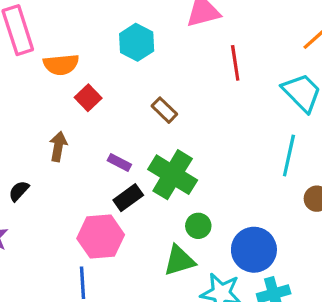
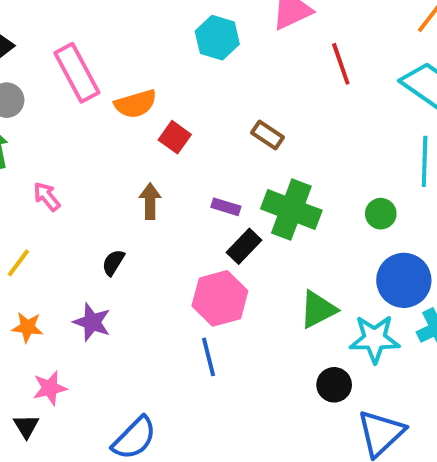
cyan hexagon: (137, 42) -> (217, 38), moved
green circle: (198, 226) -> (381, 214), moved

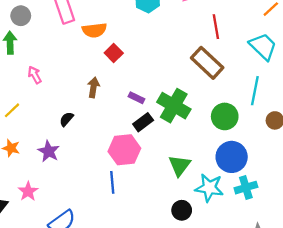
brown rectangle: (267, 135) -> (207, 63), moved, size x1.8
green circle: (381, 214) -> (225, 116), size x1.5
green triangle: (318, 309) -> (180, 165), turned -35
pink star: (50, 388) -> (28, 191), moved, turned -30

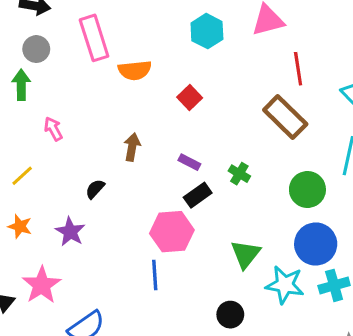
red square: (114, 53) -> (190, 98), moved
green cross: (174, 106) -> (239, 174), size x0.5
pink star: (28, 191) -> (42, 285), size x1.4
black circle: (182, 210) -> (230, 315), moved

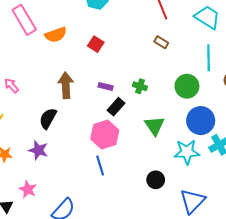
brown rectangle: (285, 117) -> (161, 42), size x0.5
brown arrow: (132, 147) -> (66, 85), size x1.4
black semicircle: (95, 189) -> (48, 118), size x1.5
green triangle: (246, 254) -> (154, 126), moved
pink star: (42, 285) -> (28, 189), size x0.7

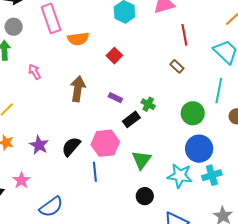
pink arrow: (11, 86) -> (35, 72), moved
black rectangle: (116, 107) -> (131, 119), moved
black semicircle: (48, 118) -> (71, 147), moved
green triangle: (154, 126) -> (141, 160), moved

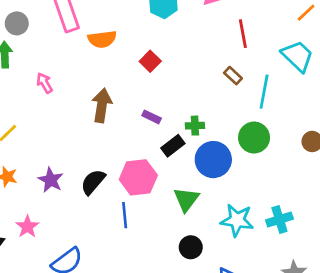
cyan line: (219, 90) -> (264, 92), moved
green cross: (148, 104) -> (195, 126), turned -32
blue circle: (199, 149) -> (213, 160), moved

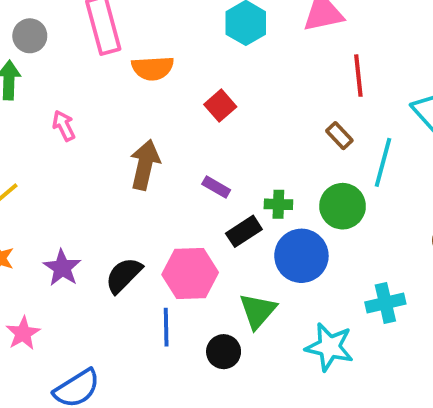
green circle: (254, 138) -> (343, 206), moved
cyan cross: (279, 220) -> (385, 303), moved
black circle: (191, 247) -> (224, 352), moved

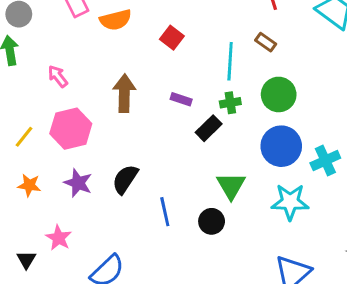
cyan line: (383, 162) -> (230, 61), moved
blue circle: (301, 256) -> (281, 146), moved
pink hexagon: (190, 274) -> (71, 129), moved

